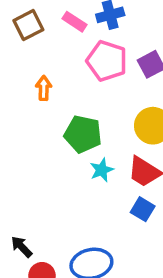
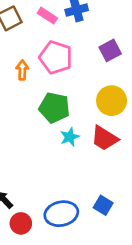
pink pentagon: (107, 61) -> (56, 57), moved
blue square: (143, 209) -> (103, 205), moved

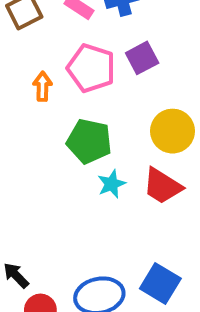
purple square: (110, 50) -> (142, 58), moved
blue square: (103, 205) -> (160, 284), size x1.4

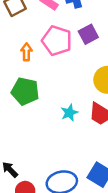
green pentagon: (89, 141) -> (25, 91), moved

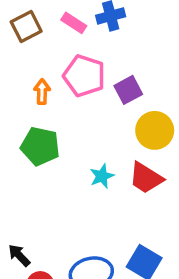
purple square: (88, 34) -> (128, 90), moved

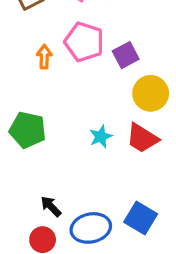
green pentagon: (40, 146) -> (28, 130), moved
black arrow: (19, 255) -> (51, 206), moved

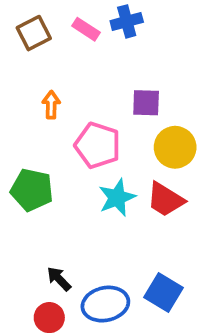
pink pentagon: (84, 42) -> (98, 145), moved
purple square: (126, 55) -> (146, 103), turned 30
cyan star: (101, 137) -> (117, 198), size x1.4

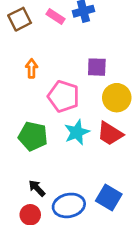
green pentagon: (32, 190) -> (33, 136), moved

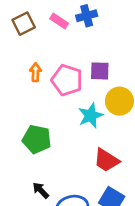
pink pentagon: (63, 96) -> (67, 80), moved
cyan star: (77, 132) -> (91, 116), moved
red trapezoid: (110, 134) -> (106, 160), moved

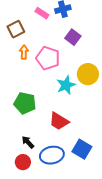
brown square: (24, 24) -> (16, 29), moved
purple square: (100, 71) -> (73, 37), moved, turned 35
red trapezoid: (106, 160) -> (59, 121), moved

